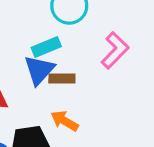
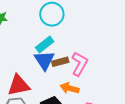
pink L-shape: (115, 50) -> (80, 64), moved

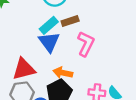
brown rectangle: (60, 62) -> (70, 21), moved
orange arrow: (70, 88) -> (63, 73), moved

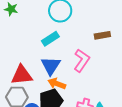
brown rectangle: (70, 21) -> (102, 35), moved
blue triangle: (49, 42) -> (51, 66), moved

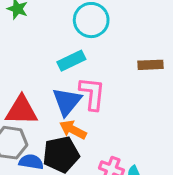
pink L-shape: (82, 60) -> (92, 94), moved, turned -35

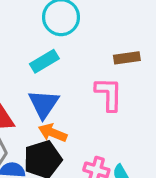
pink L-shape: (92, 94) -> (109, 94), moved

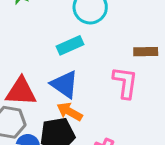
blue triangle: (44, 104) -> (65, 84), turned -36

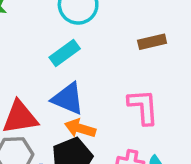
pink L-shape: (125, 83) -> (143, 107), moved

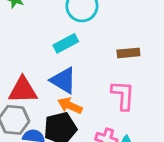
brown rectangle: (152, 42) -> (128, 53), moved

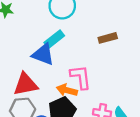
blue triangle: (63, 80) -> (43, 54), moved
pink L-shape: (123, 95) -> (81, 77), moved

